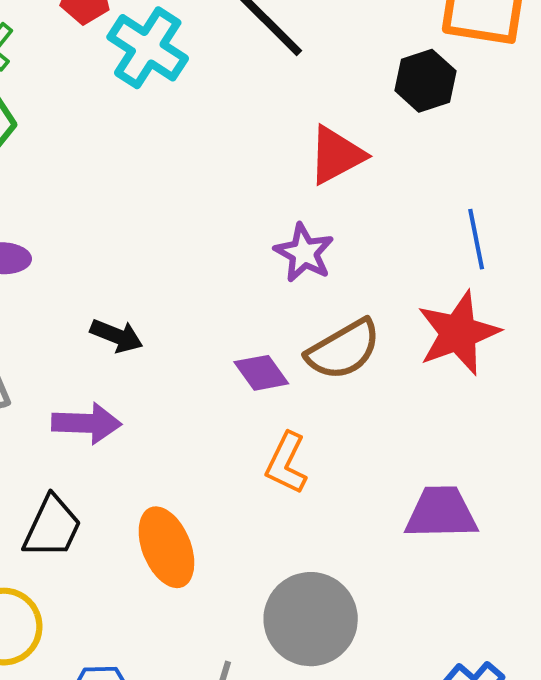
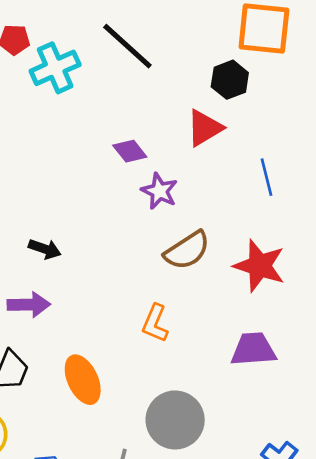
cyan cross: (148, 48) -> (55, 68), turned 36
red triangle: (336, 155) -> (205, 128), moved
red star: (458, 333) -> (259, 266), moved, turned -30
purple diamond: (261, 373) -> (130, 151), moved

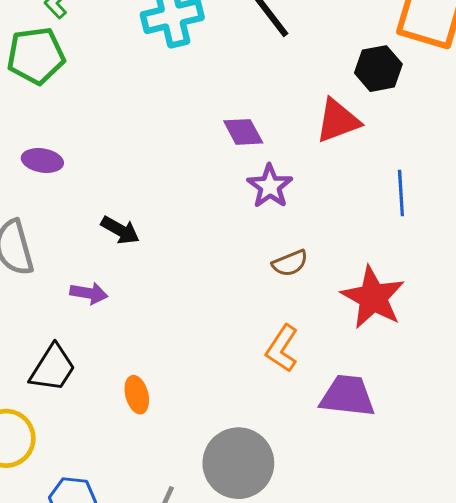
brown semicircle: (187, 250) -> (290, 263), size x0.6
purple arrow: (29, 305) -> (89, 293), size x0.7
orange L-shape: (155, 323) -> (282, 348), moved
orange ellipse: (83, 380) -> (137, 395), size x0.6

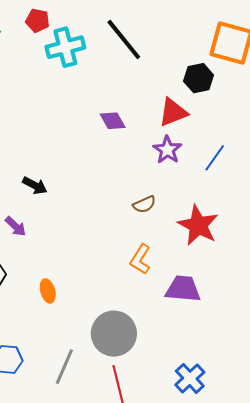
purple star: (270, 186) -> (167, 150), moved
blue line: (401, 193) -> (215, 158), turned 40
purple arrow: (89, 293) -> (16, 226), turned 35

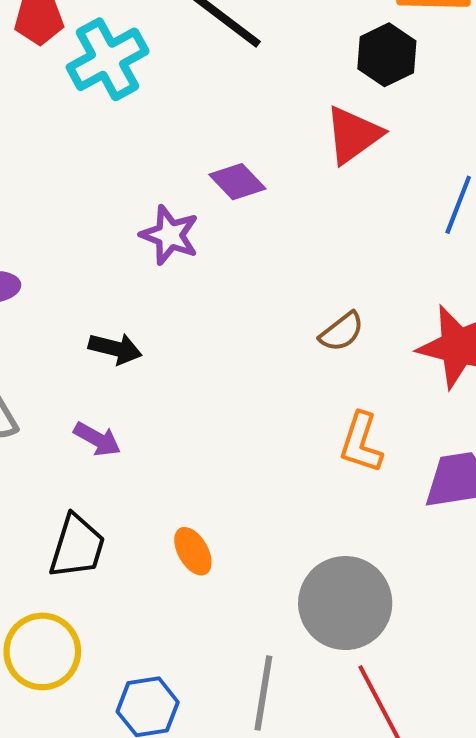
purple star: (167, 150) -> (170, 235), moved

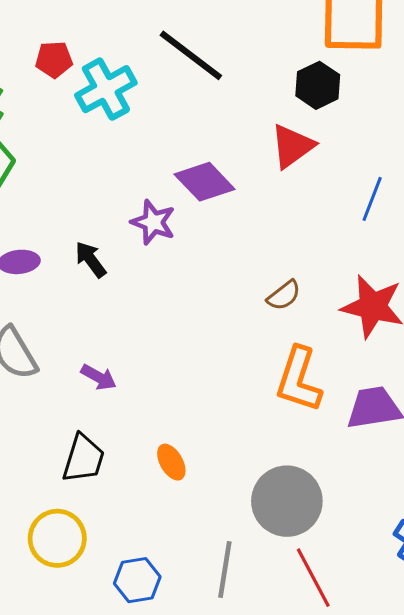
purple diamond: (237, 182) -> (205, 182), size x1.4
black arrow: (115, 349) -> (91, 260), moved, turned -141
orange L-shape: (361, 443) -> (299, 380), size x1.4

